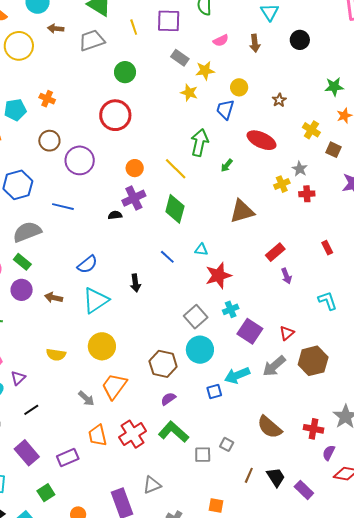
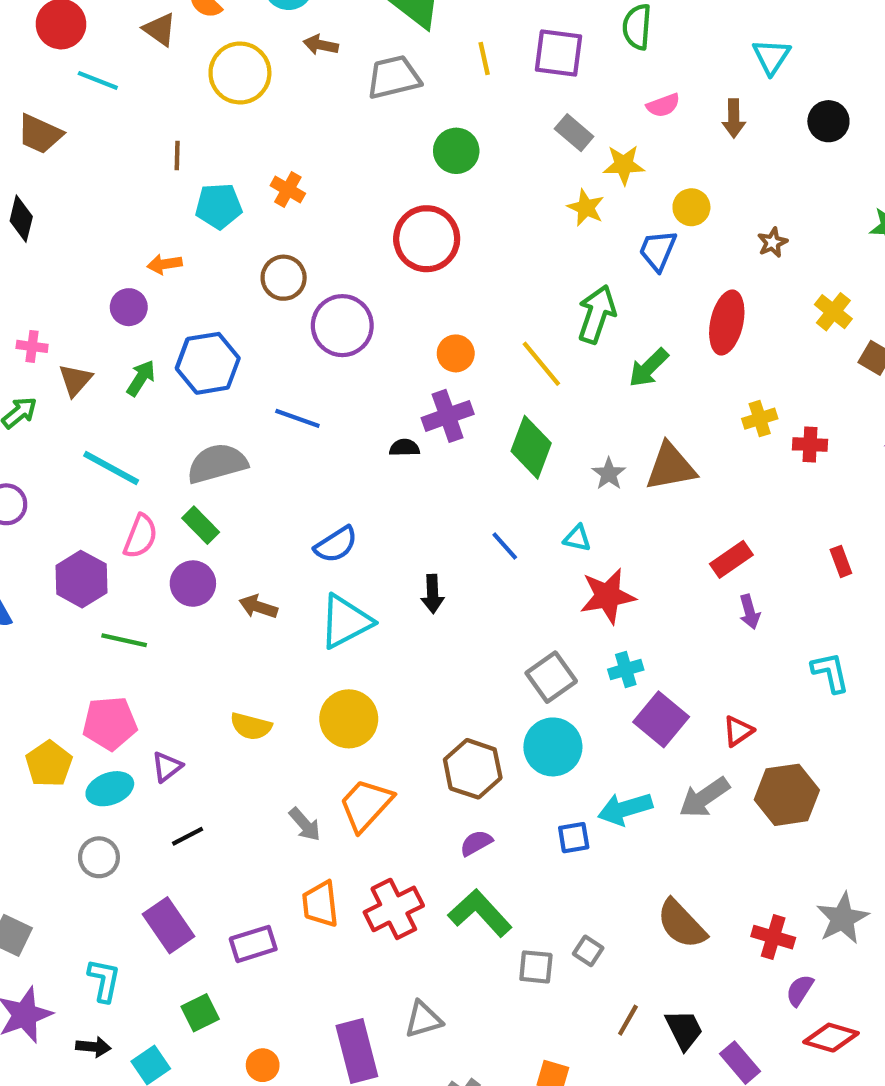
red ellipse: (261, 140) -> (727, 323), turned 72
green arrow: (227, 165) -> (649, 368), size x1.5
gray star: (300, 169) -> (609, 474), moved

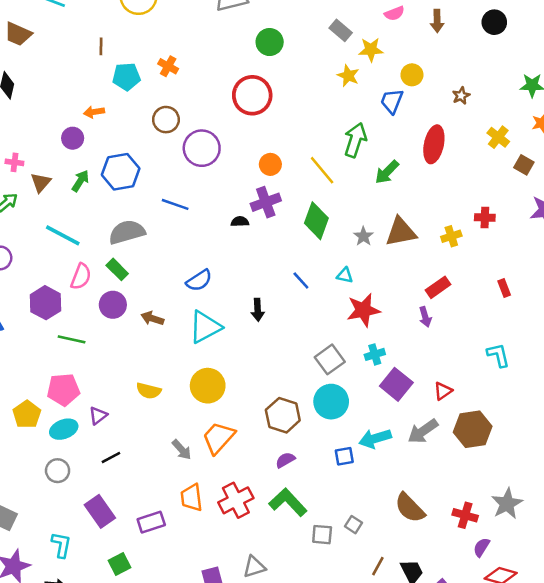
yellow cross: (760, 419) -> (451, 236), moved
purple arrow: (750, 612) -> (425, 317), moved

